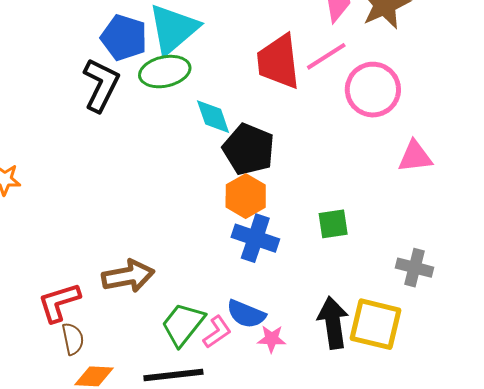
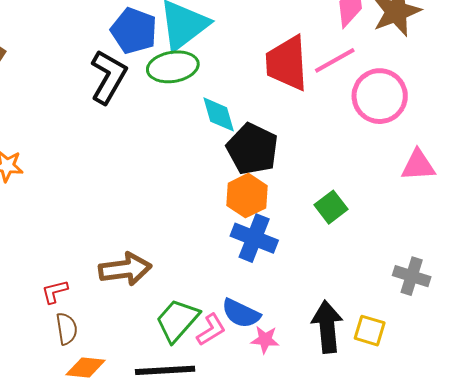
green square: (333, 224) -> (331, 207), moved, turned -32
red L-shape: (59, 302) -> (55, 292), size x0.6
yellow square: (376, 324) -> (370, 331), size x0.6

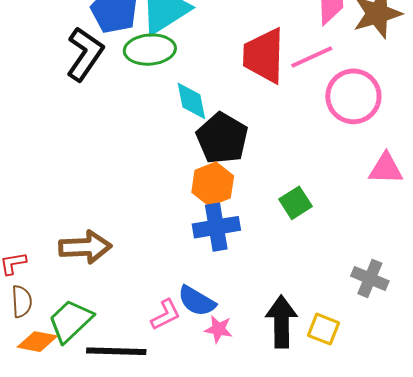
blue cross: (254, 238) -> (216, 227), turned -36
green trapezoid: (177, 320) -> (70, 321), moved

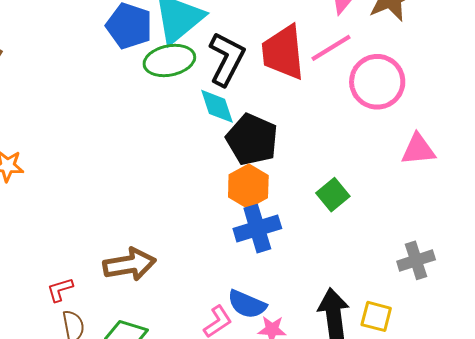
black L-shape: (85, 54) -> (227, 59), moved
gray cross: (370, 278) -> (416, 260), turned -33

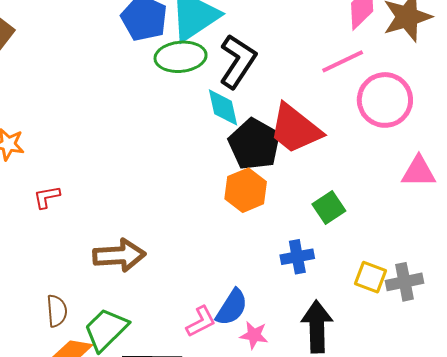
red trapezoid: (283, 52) -> (295, 129), moved, turned -52
blue cross: (257, 229) -> (297, 257), moved, size x0.7
red L-shape: (60, 290) -> (47, 197), moved
blue semicircle: (247, 304) -> (232, 307), turned -87
yellow square: (376, 316) -> (370, 277), moved

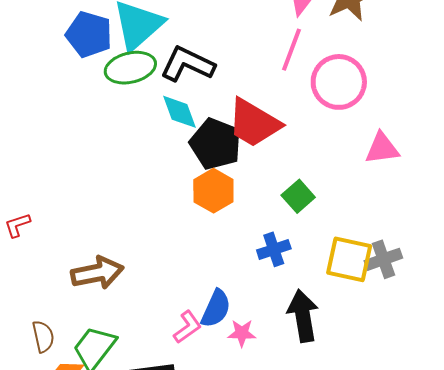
black L-shape: (238, 61) -> (187, 64), turned -90
pink line: (343, 61) -> (291, 50), turned -36
yellow square: (370, 277) -> (349, 259), size x1.5

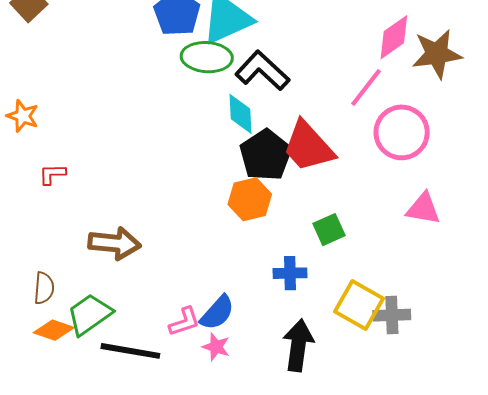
pink star: (242, 333) -> (216, 347), moved

